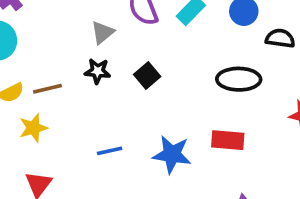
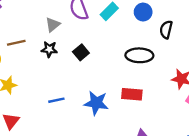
black semicircle: (280, 38) -> (166, 30), turned -84
brown line: (47, 89) -> (16, 43), moved

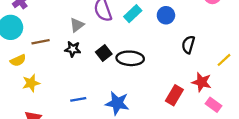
black semicircle: (166, 30) -> (188, 45), moved
black ellipse: (139, 55) -> (130, 58), moved
red rectangle: (132, 94) -> (174, 95), moved, turned -66

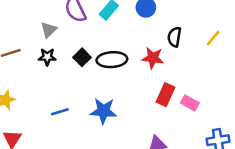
yellow line: (224, 60) -> (213, 38), moved
red star: (202, 82) -> (153, 58), moved
pink rectangle: (213, 105) -> (190, 103), moved

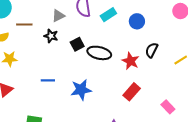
pink rectangle: (190, 103) -> (168, 107), moved
blue star: (103, 111) -> (81, 90), turned -30

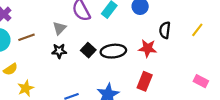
brown line: (24, 24) -> (26, 37), moved
red rectangle: (132, 92) -> (145, 81), moved

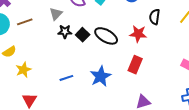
black star: (59, 51) -> (65, 32), moved
black ellipse: (113, 51) -> (106, 36), turned 35

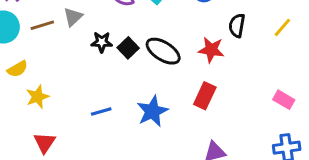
gray triangle: (56, 14) -> (73, 17), moved

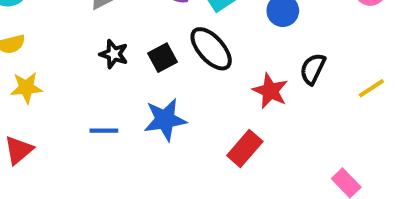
black star: (102, 42) -> (114, 54), moved
black ellipse: (163, 51) -> (211, 49), moved
blue star: (152, 111) -> (165, 120), moved

